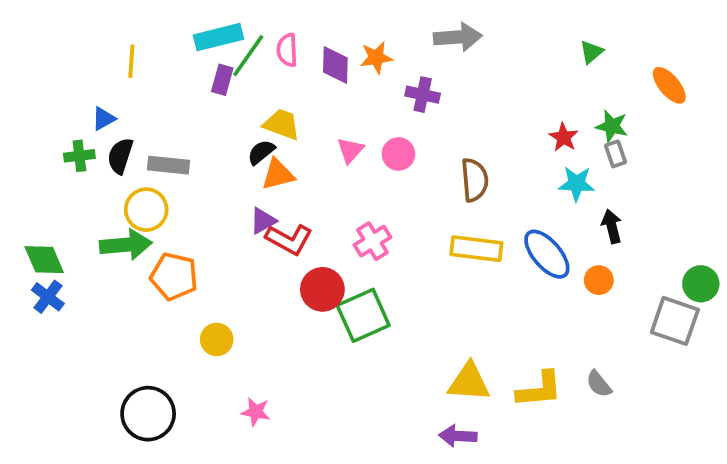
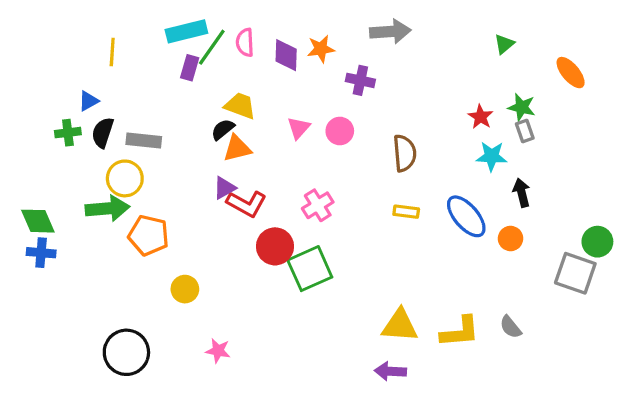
yellow rectangle: (476, 249) -> (406, 212), size x0.6
blue cross: (48, 297) -> (41, 253), turned -32

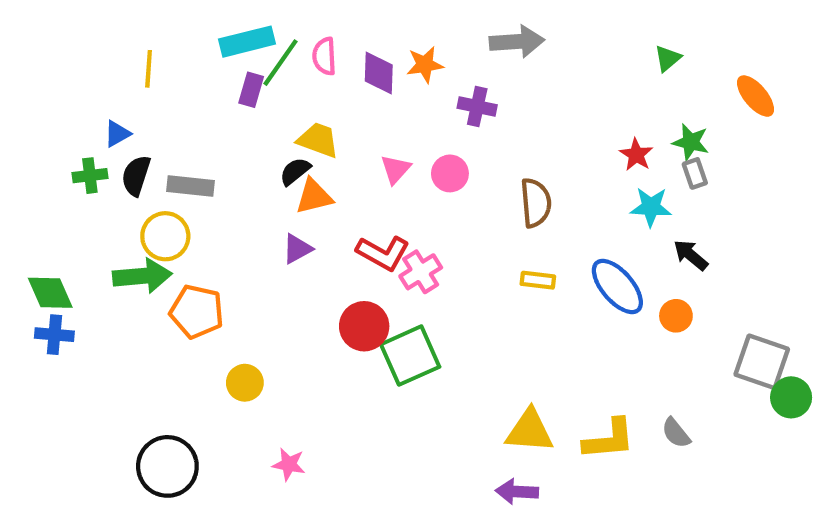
black arrow: (522, 193) -> (691, 255), turned -36
red L-shape: (247, 204) -> (383, 253), moved
green circle: (597, 242) -> (791, 397), moved

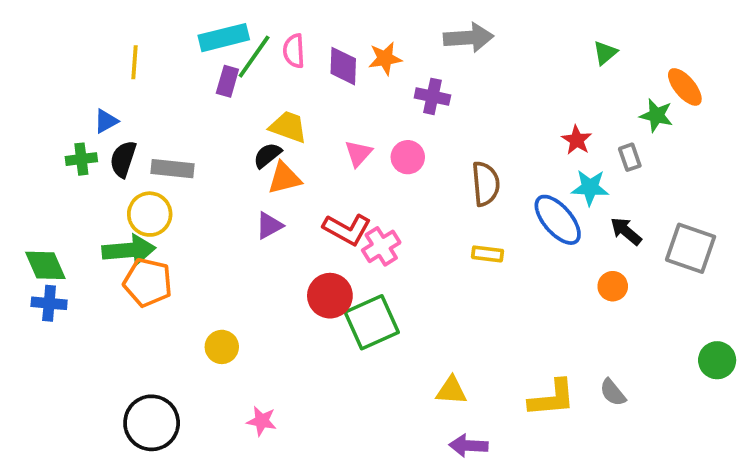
green star: (691, 142) -> (656, 115), moved
blue ellipse: (617, 286) -> (558, 220), moved
orange pentagon: (197, 312) -> (148, 282), moved
gray square: (762, 362) -> (691, 248), moved
yellow triangle: (529, 431) -> (451, 391), moved, size x0.7

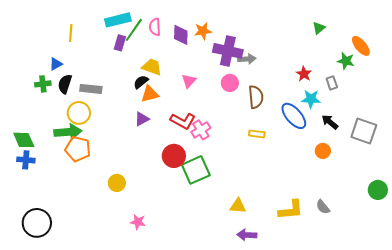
gray arrow: (468, 38) -> (247, 59), moved, size x0.7
purple cross: (432, 96) -> (228, 51), size x1.6
pink circle: (408, 157) -> (230, 83), moved
black circle: (152, 423) -> (37, 223), moved

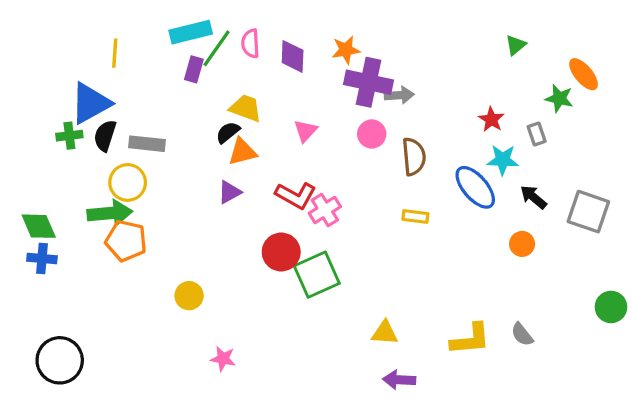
orange star: (203, 31) -> (346, 50), moved
blue triangle: (56, 64) -> (90, 103), size x2.0

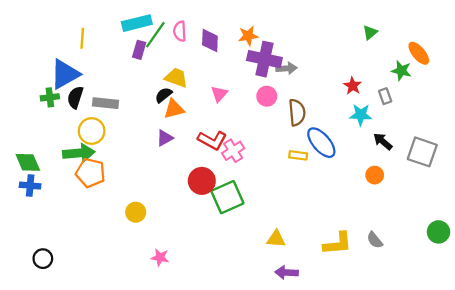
blue ellipse: (475, 187) -> (321, 143), moved
green circle: (611, 307) -> (438, 232), moved
black circle: (60, 360) -> (43, 259), size x0.6

